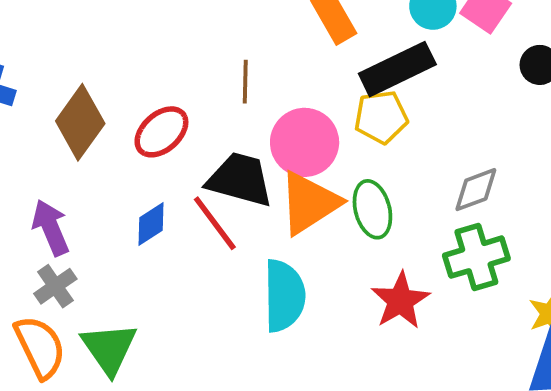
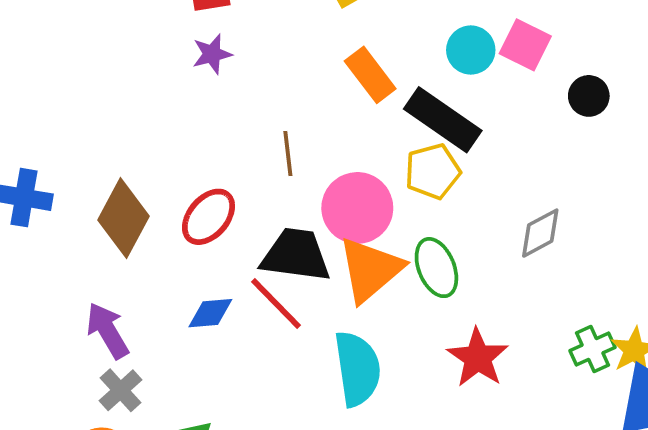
black rectangle: (397, 69) -> (443, 120), turned 68
blue diamond: (151, 224) -> (210, 313), turned 36
green cross: (476, 257) -> (592, 349), moved, size x0.7

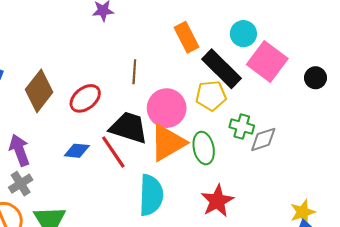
pink square: (525, 45) -> (267, 62), moved, size x1.4
black circle: (589, 96) -> (316, 78), moved
green cross: (592, 349) -> (242, 126), moved, turned 30

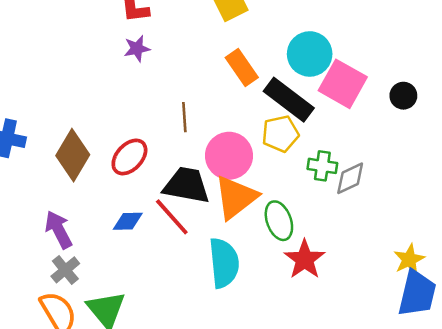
cyan circle: (243, 34) -> (310, 54), size x1.4
green ellipse: (204, 148) -> (279, 221), moved

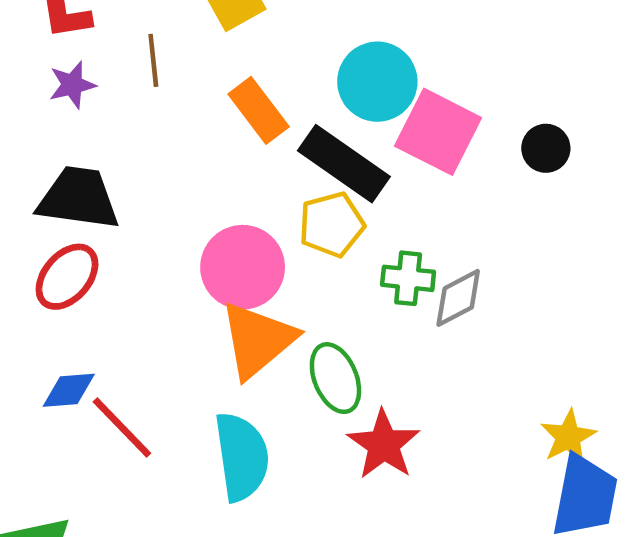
brown line: (184, 117) -> (153, 60), moved
black trapezoid: (186, 185) -> (78, 198), moved
red line: (172, 217) -> (122, 428), moved

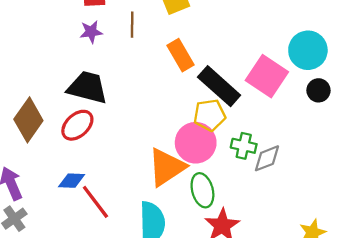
cyan circle: (377, 82) -> (308, 50), moved
pink circle: (243, 267) -> (196, 143), moved

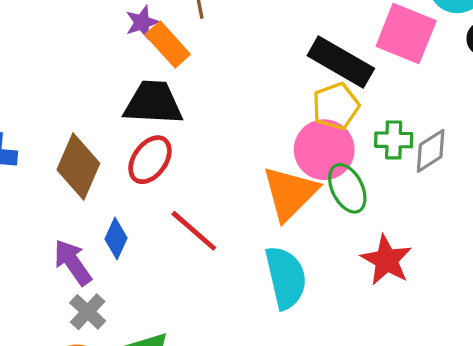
orange rectangle: (181, 55) -> (168, 44), moved
blue diamond: (72, 181) -> (116, 239), moved, turned -56
green ellipse: (202, 190) -> (347, 188), moved
red line: (95, 202) -> (194, 231), moved

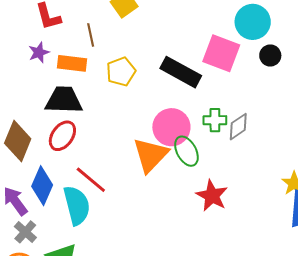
purple star: (142, 22) -> (39, 52), moved
orange rectangle: (168, 44) -> (72, 63), turned -40
yellow pentagon: (336, 106) -> (121, 72), moved
blue diamond: (116, 239) -> (42, 186), size x1.5
cyan semicircle: (286, 278) -> (77, 205), moved

